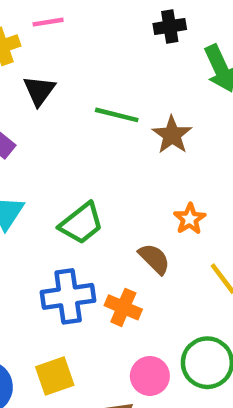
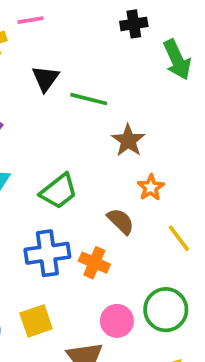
black triangle: (39, 91) -> (45, 78), moved
brown star: (172, 135) -> (128, 140), moved

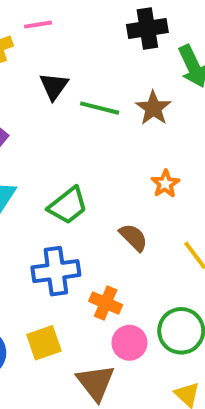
black cross: (134, 24) -> (147, 29), size x1.4
brown star: (128, 140) -> (153, 108), moved
orange star: (151, 187) -> (165, 184), moved
orange cross: (94, 263) -> (106, 303), moved

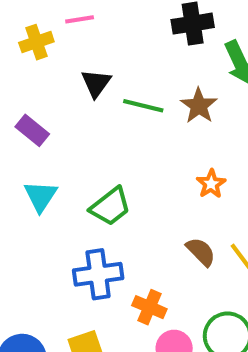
brown semicircle: (133, 237) -> (201, 252), moved

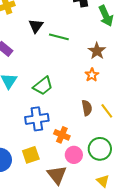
brown star: (199, 106) -> (97, 51), moved
brown semicircle: (201, 252) -> (87, 108), turned 35

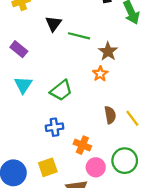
brown star: (97, 51) -> (108, 51), moved
orange star: (92, 75) -> (100, 74), moved
blue cross: (37, 119) -> (54, 127), size x0.7

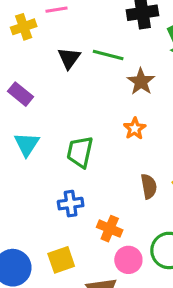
green line: (79, 36) -> (108, 55), moved
brown star: (108, 51) -> (141, 82), moved
green trapezoid: (61, 90) -> (80, 152), turned 140

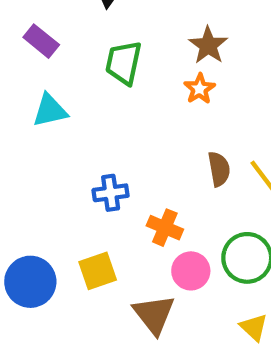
brown star: (141, 82) -> (208, 45), moved
cyan triangle: (27, 144) -> (50, 110), turned 44
green trapezoid: (80, 152) -> (124, 63), moved

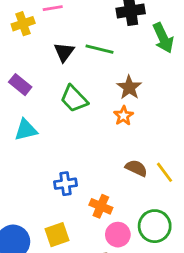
green trapezoid: (124, 63) -> (74, 99), turned -56
brown semicircle: (219, 169) -> (136, 168), turned -55

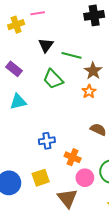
green line: (99, 49) -> (72, 55), moved

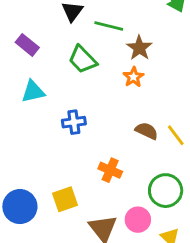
blue cross: (47, 141) -> (74, 122), moved
pink circle: (85, 178) -> (138, 220), moved

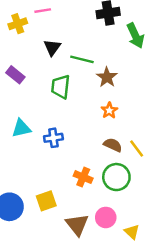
green trapezoid: (83, 59) -> (61, 87), turned 50
orange star: (133, 77) -> (109, 110), moved
cyan triangle: (33, 92) -> (21, 128), moved
green circle: (166, 191) -> (116, 177), moved

